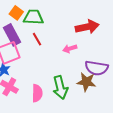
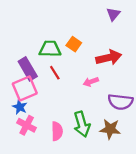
orange square: (16, 13) -> (74, 44), moved
brown star: (86, 82) -> (110, 129), moved

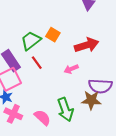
green trapezoid: (50, 49) -> (31, 41), turned -35
brown star: (110, 129) -> (91, 100), moved
pink semicircle: (57, 131) -> (42, 118), turned -42

